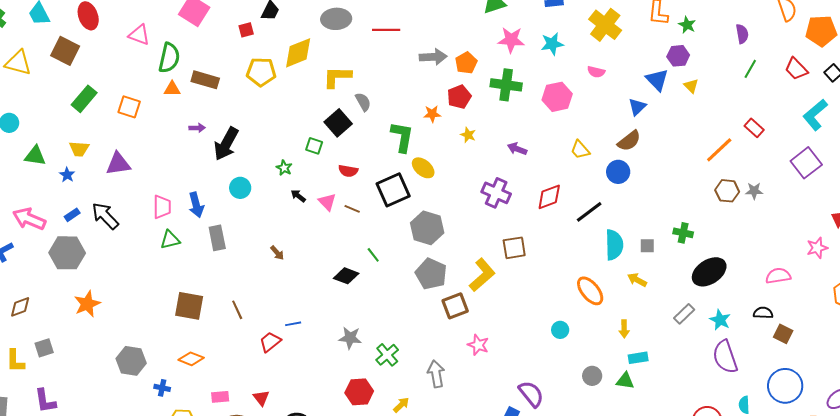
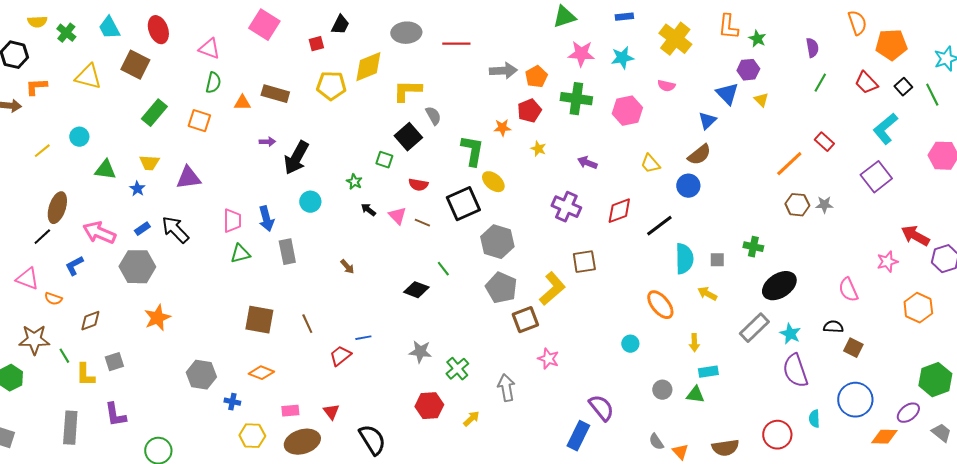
green semicircle: (169, 58) -> (213, 83), moved, size x0.7
pink semicircle: (778, 276) -> (848, 290), turned -105
gray rectangle: (684, 314) -> (754, 328), size x1.4

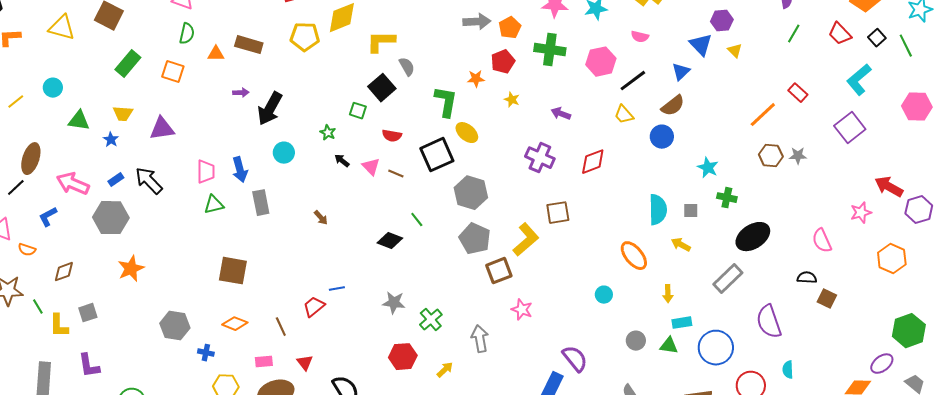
black line: (659, 226) -> (633, 81), moved
brown line: (307, 324) -> (281, 327), moved
cyan star: (790, 334) -> (708, 168), moved
blue circle: (855, 400) -> (716, 348), moved

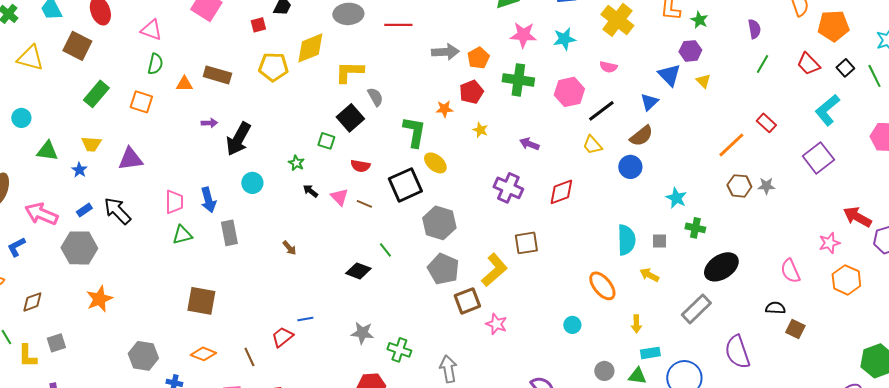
orange hexagon: (892, 259) -> (846, 280), moved
pink star: (522, 310) -> (496, 324), moved
green cross: (431, 320) -> (399, 350), turned -30

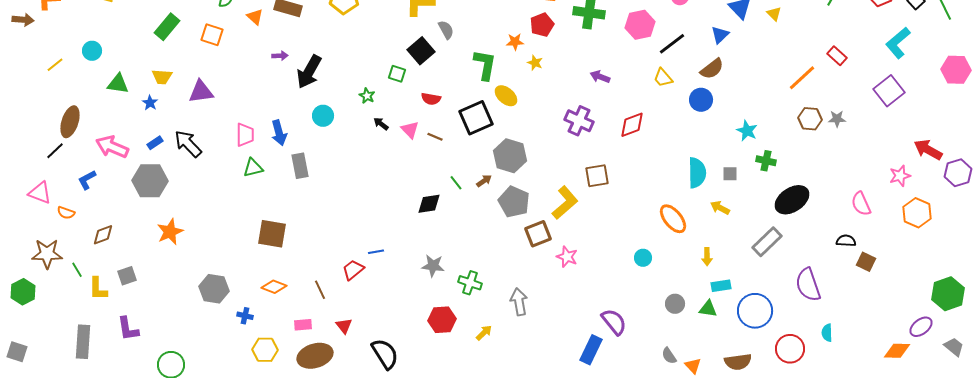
orange triangle: (184, 84) -> (255, 17), turned 42
yellow star: (480, 130) -> (535, 63), moved
brown arrow: (289, 248) -> (484, 181), moved, turned -84
black diamond: (358, 271) -> (429, 204), turned -30

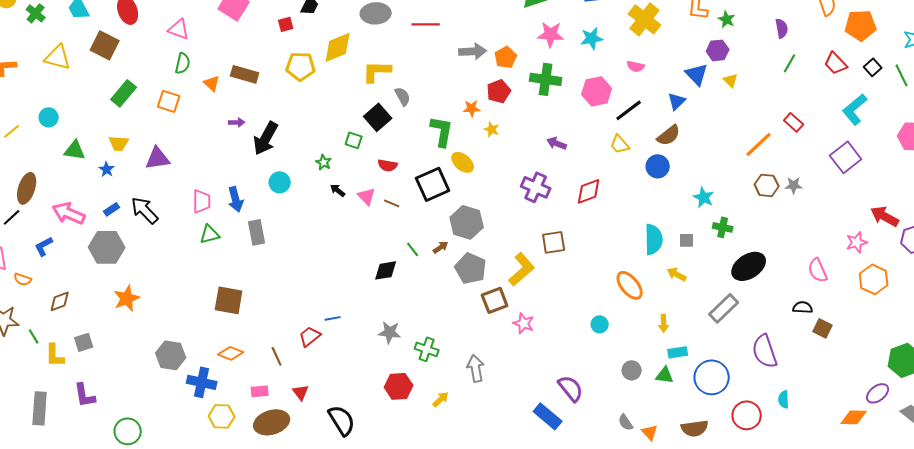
blue cross: (245, 316) -> (202, 382), size x1.8
blue rectangle: (591, 350) -> (548, 416), turned -76

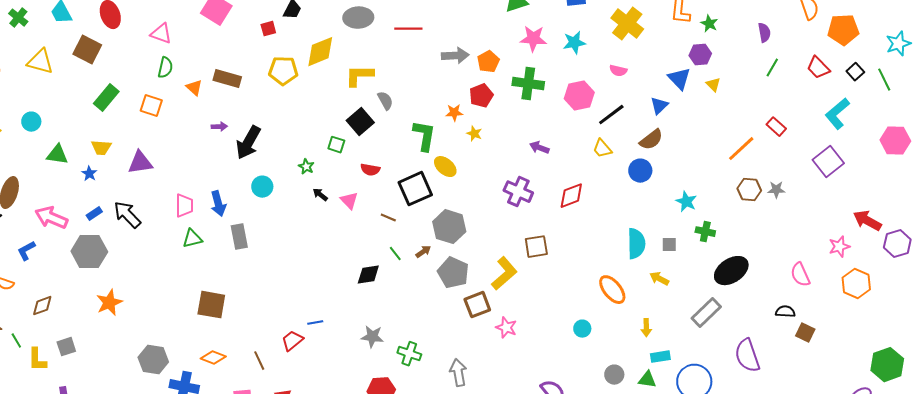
brown line: (392, 203) -> (388, 218), moved

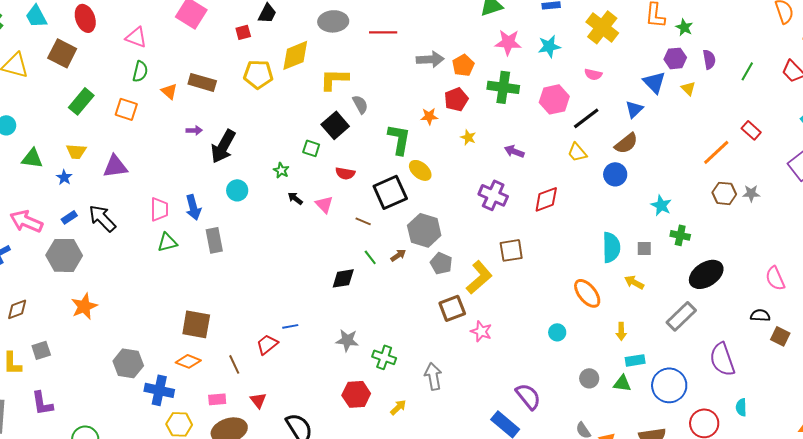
purple semicircle: (764, 33) -> (709, 59), moved
yellow star: (474, 134) -> (468, 137), moved
gray pentagon: (453, 273) -> (441, 263), moved, size x0.7
brown square: (211, 305) -> (196, 324), moved

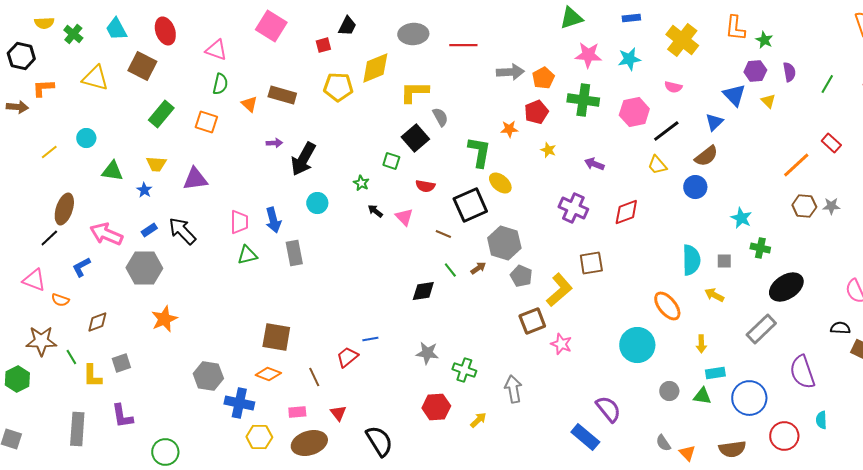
cyan circle: (557, 332) -> (637, 345), size x2.0

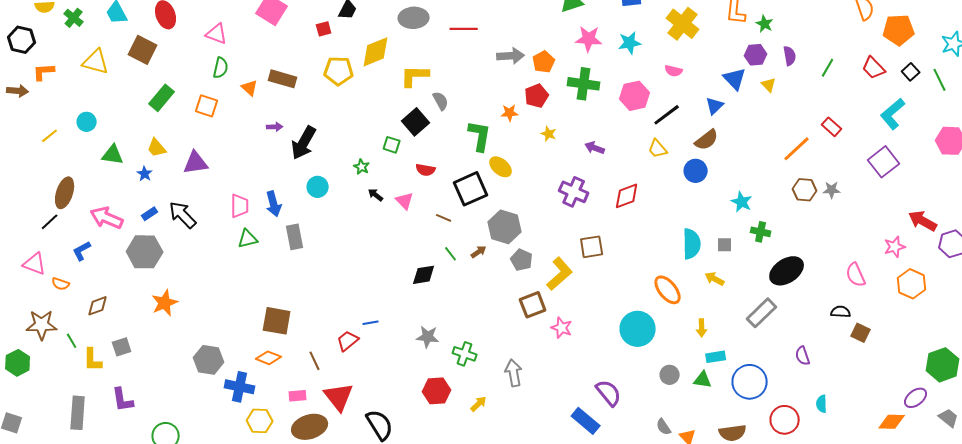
yellow trapezoid: (156, 164) -> (157, 148), turned 45
purple semicircle: (802, 372) -> (803, 356), size x0.6
red triangle: (338, 413) -> (339, 397), size x1.8

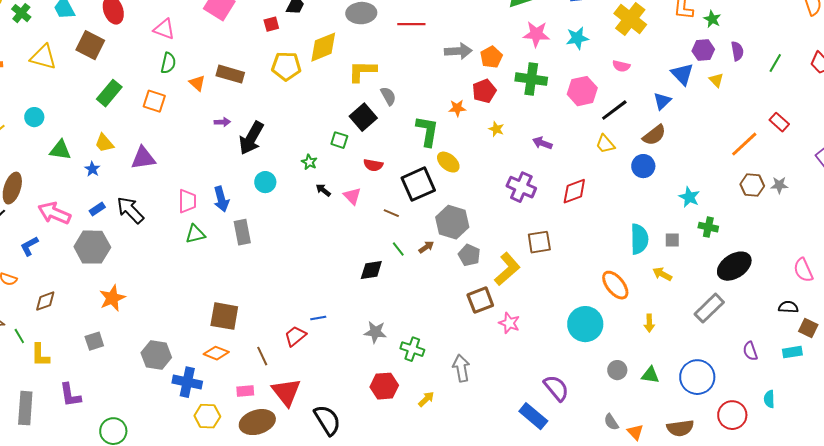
gray square: (122, 347) -> (94, 341), moved
cyan rectangle: (716, 357) -> (792, 352), moved

